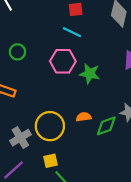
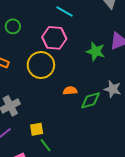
green star: (90, 74) -> (96, 51), moved
yellow circle: (50, 126) -> (41, 65), moved

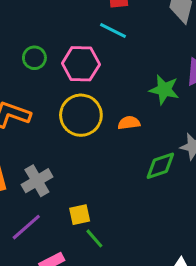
pink hexagon: (54, 38) -> (81, 64), moved
orange semicircle: (70, 91) -> (129, 123), moved

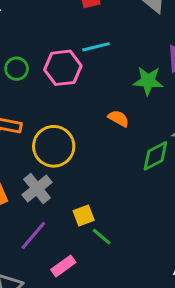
cyan line: (113, 31) -> (96, 47), moved, turned -32
yellow circle: (81, 115) -> (54, 146), moved
orange semicircle: (129, 123) -> (118, 118), turned 45

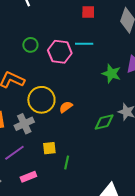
orange semicircle: (118, 118) -> (66, 107), moved, turned -80
green line: (102, 237) -> (67, 163), moved, turned 48

